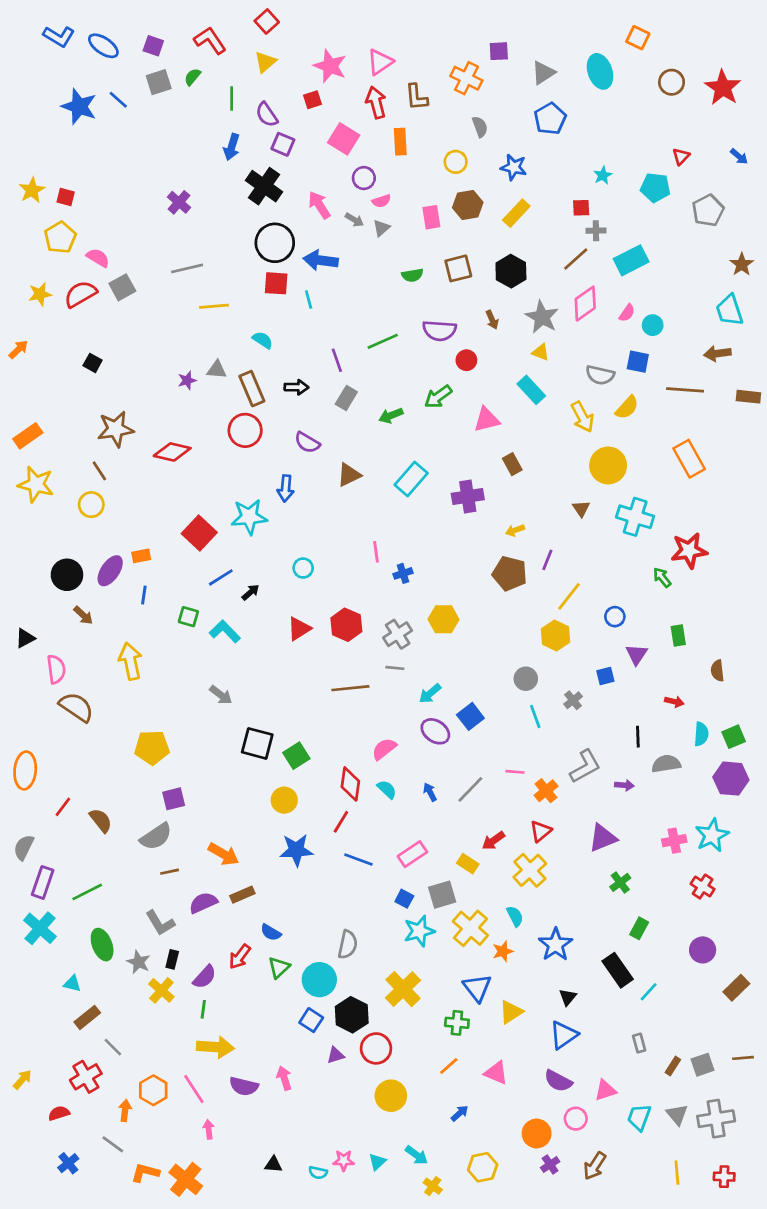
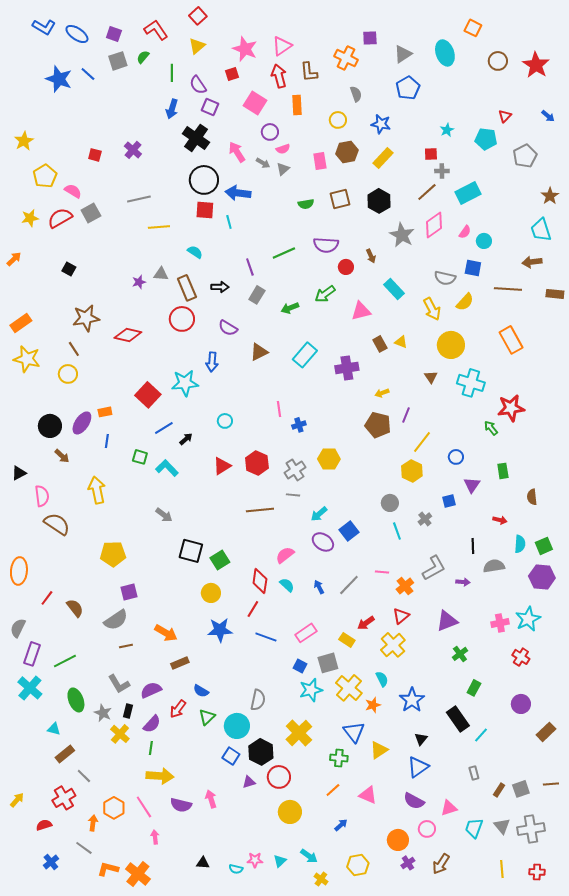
red square: (66, 197) -> (95, 155), moved
brown arrow: (492, 320) -> (371, 256), moved
yellow triangle: (541, 352) -> (401, 342), moved
purple semicircle: (203, 903) -> (151, 690), moved

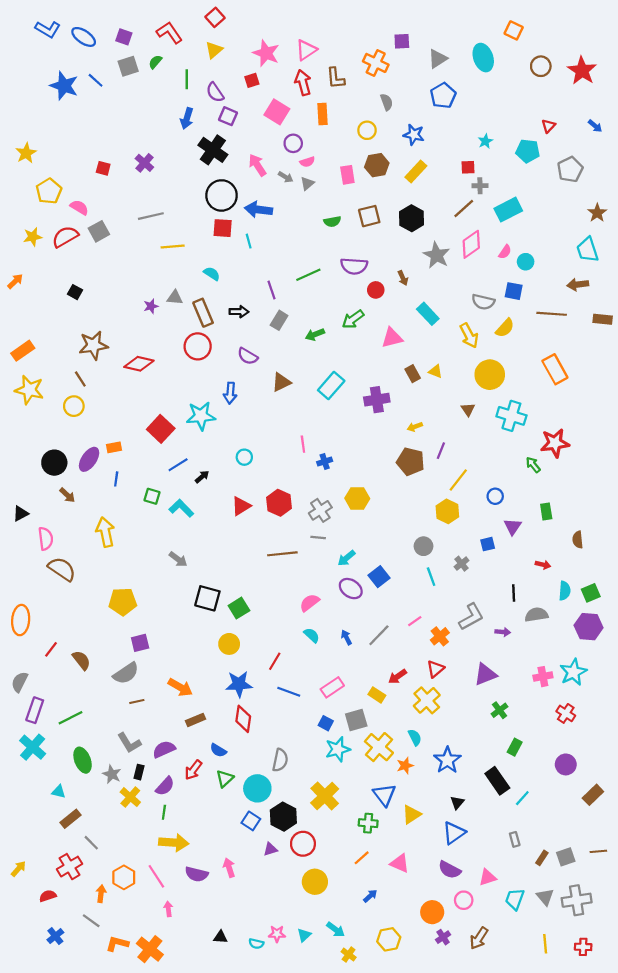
pink line: (382, 572) -> (415, 621), turned -40
red diamond: (260, 581) -> (243, 719), moved

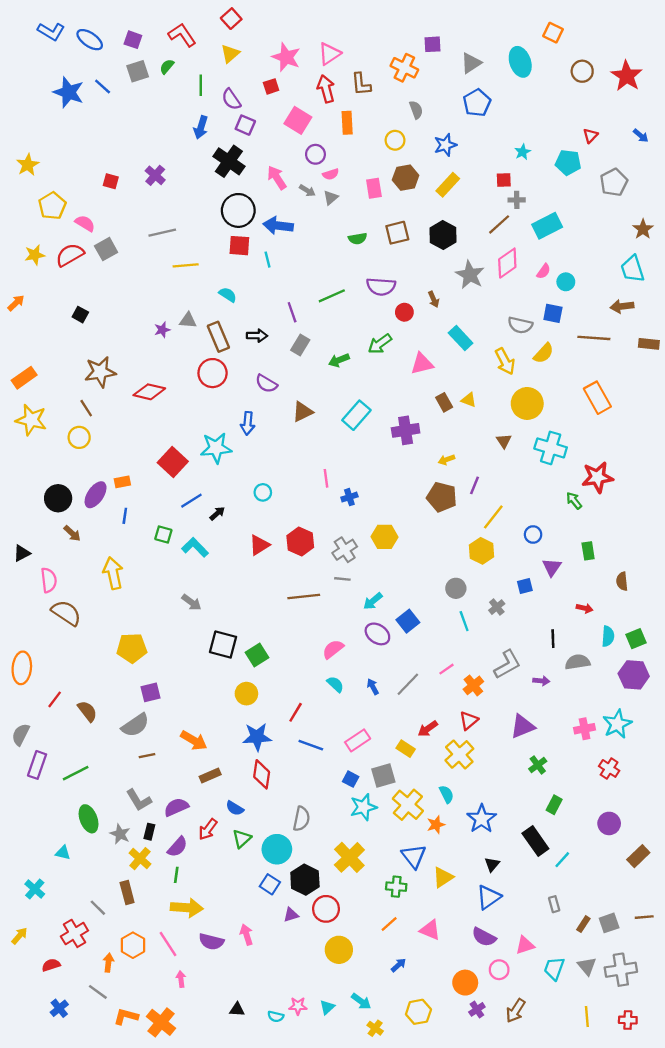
blue star: (414, 135) -> (445, 145), turned -30
cyan cross: (33, 747) -> (35, 889), moved, size x0.7
brown rectangle: (71, 819) -> (127, 892), moved, turned -66

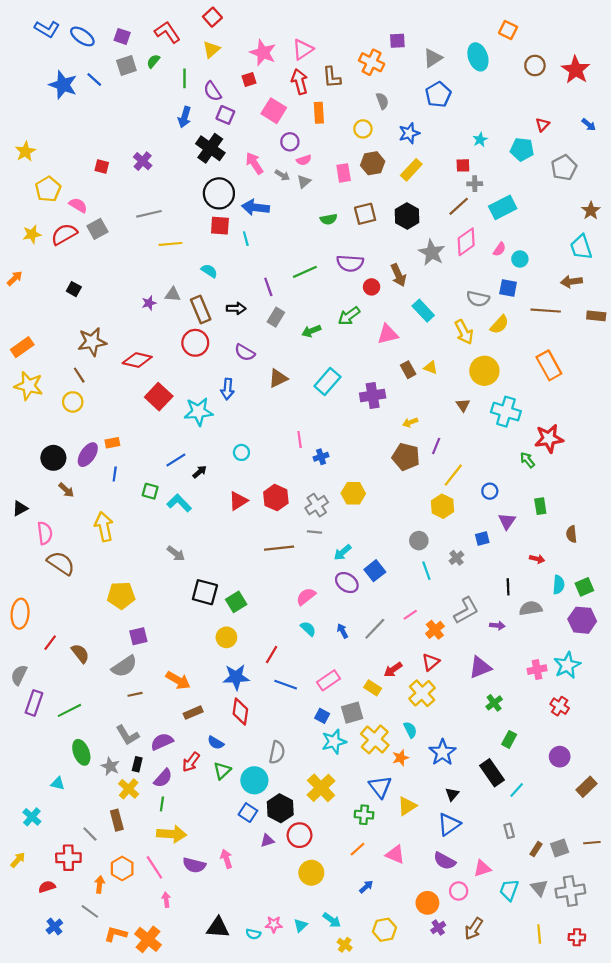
brown arrow: (434, 299) -> (398, 275), size x1.5
red square: (173, 462) -> (159, 397), moved
red cross: (74, 933) -> (68, 858), turned 30
black triangle: (237, 1009) -> (218, 928), size x1.6

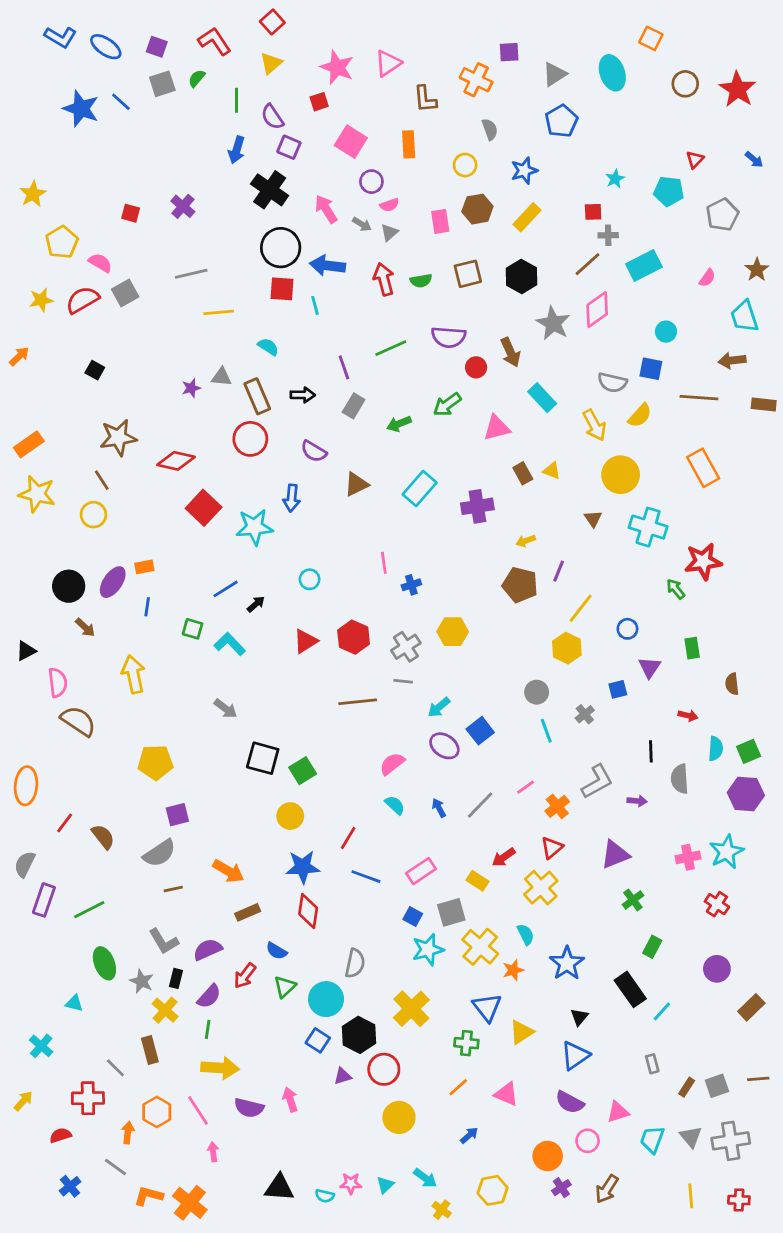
red arrow: (300, 82) -> (384, 279), moved
pink semicircle: (499, 249) -> (707, 278), moved
gray semicircle: (531, 608) -> (680, 779), turned -85

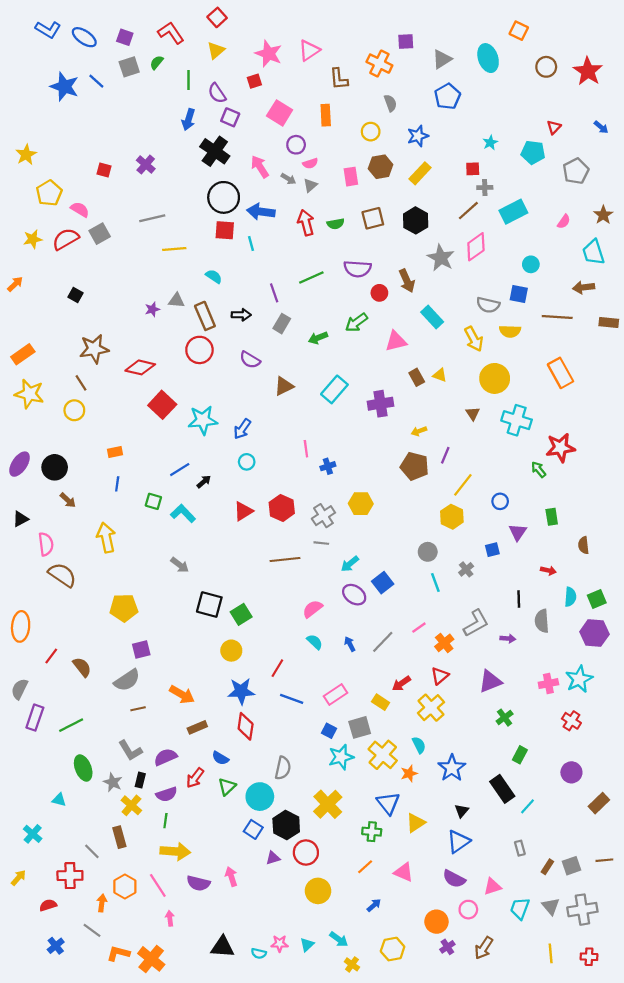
yellow semicircle: (640, 416) -> (510, 331), turned 50
blue arrow: (292, 498) -> (242, 429), moved, turned 30
purple ellipse: (113, 582) -> (20, 464), moved
purple semicircle: (209, 996) -> (167, 794), turned 30

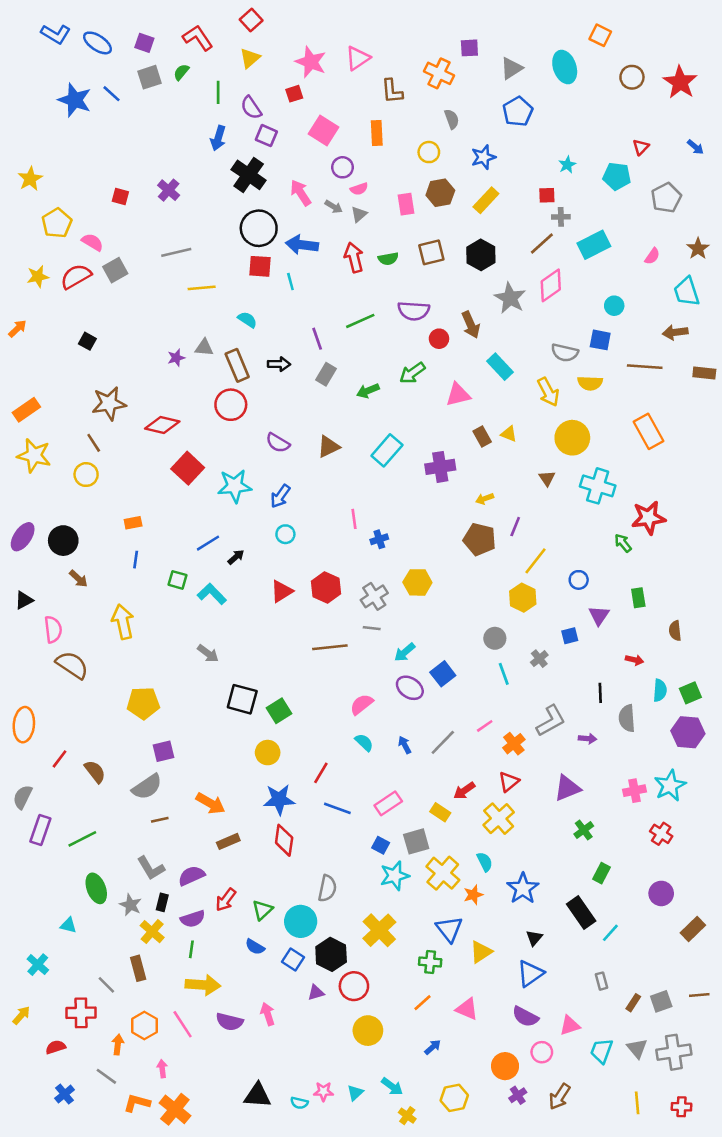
purple semicircle: (250, 360) -> (278, 443), moved
blue semicircle: (220, 758) -> (255, 947), moved
pink arrow: (170, 918) -> (162, 1069), moved

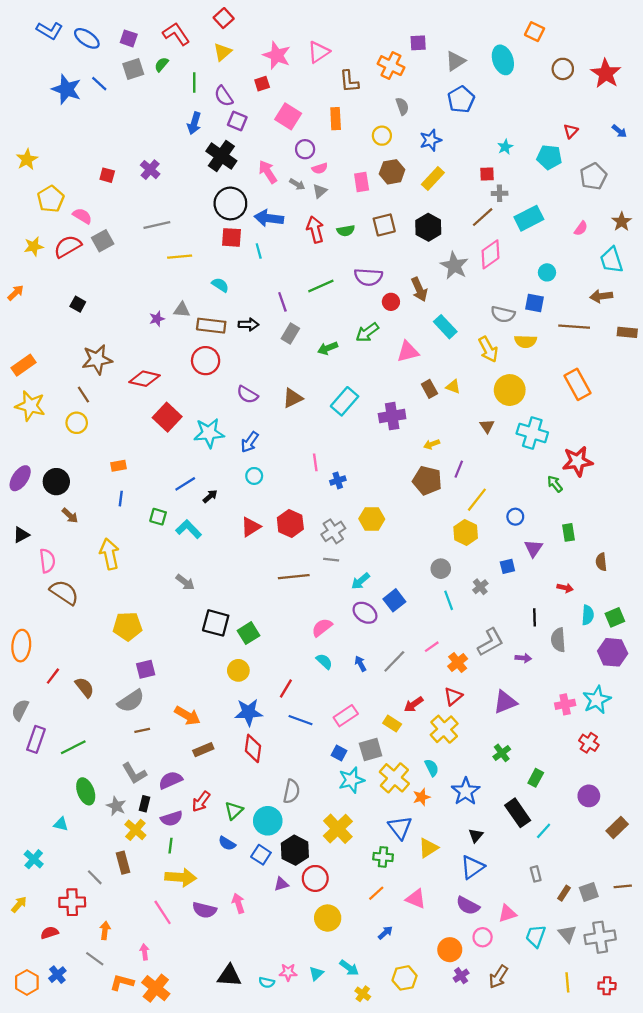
brown rectangle: (237, 365) -> (211, 326), turned -60
green cross: (584, 830) -> (502, 753), moved
orange hexagon: (144, 1025) -> (27, 982), moved

